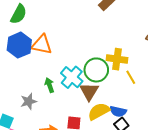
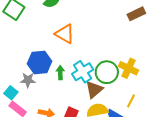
blue hexagon: (19, 45) -> (39, 62), moved
yellow line: (131, 77) -> (131, 101), moved, turned 40
gray star: (29, 101) -> (28, 80), moved

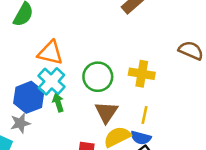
cyan cross: (83, 72) -> (51, 81), moved
green circle: (107, 72) -> (98, 77), moved
yellow line: (131, 101) -> (144, 115), moved

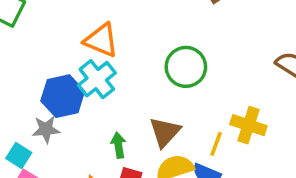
yellow cross: (142, 74) -> (248, 125), moved
green circle: (98, 77) -> (186, 67), moved
green arrow: (58, 103) -> (118, 145), moved

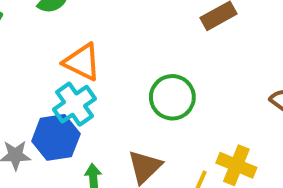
blue hexagon: (63, 96) -> (56, 137), moved

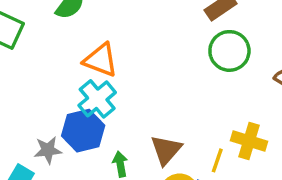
green circle: (172, 97) -> (229, 51), moved

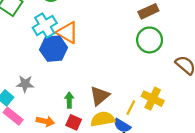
cyan cross: (97, 99) -> (45, 25), moved
blue hexagon: (83, 131) -> (54, 49), moved

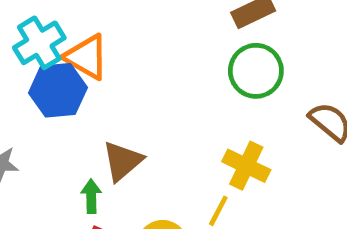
brown triangle: (100, 96) -> (122, 161), moved
yellow cross: (153, 99) -> (246, 166), moved

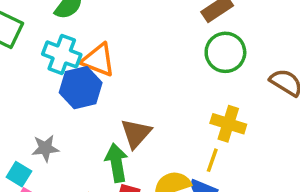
cyan cross: (39, 43) -> (62, 54), turned -30
green arrow: (91, 196) -> (117, 163), size x1.5

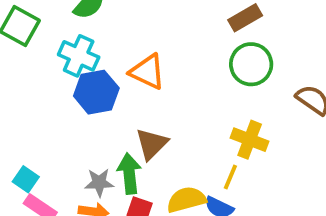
orange triangle: (98, 60) -> (147, 72), moved
gray star: (45, 148) -> (99, 183), moved

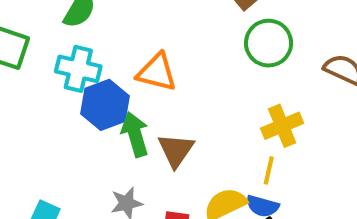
yellow cross: (250, 140) -> (282, 126), turned -33
green arrow: (129, 174) -> (135, 134), moved

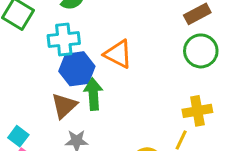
cyan cross: (78, 69) -> (64, 39), turned -32
brown triangle: (176, 150) -> (64, 106), moved

